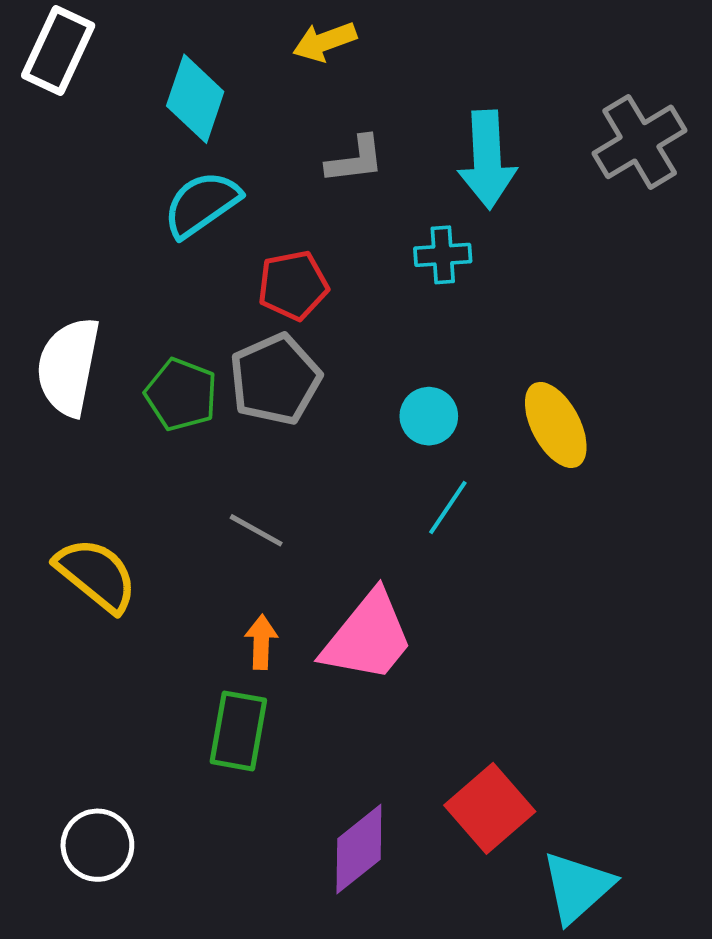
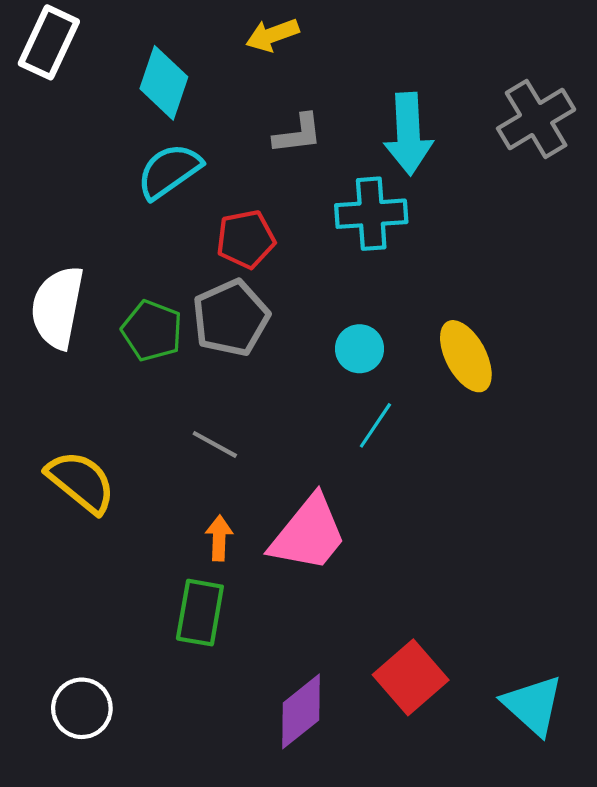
cyan cross: (443, 255) -> (371, 214), size x1.5
cyan triangle: (577, 887) -> (533, 705), moved, turned -36

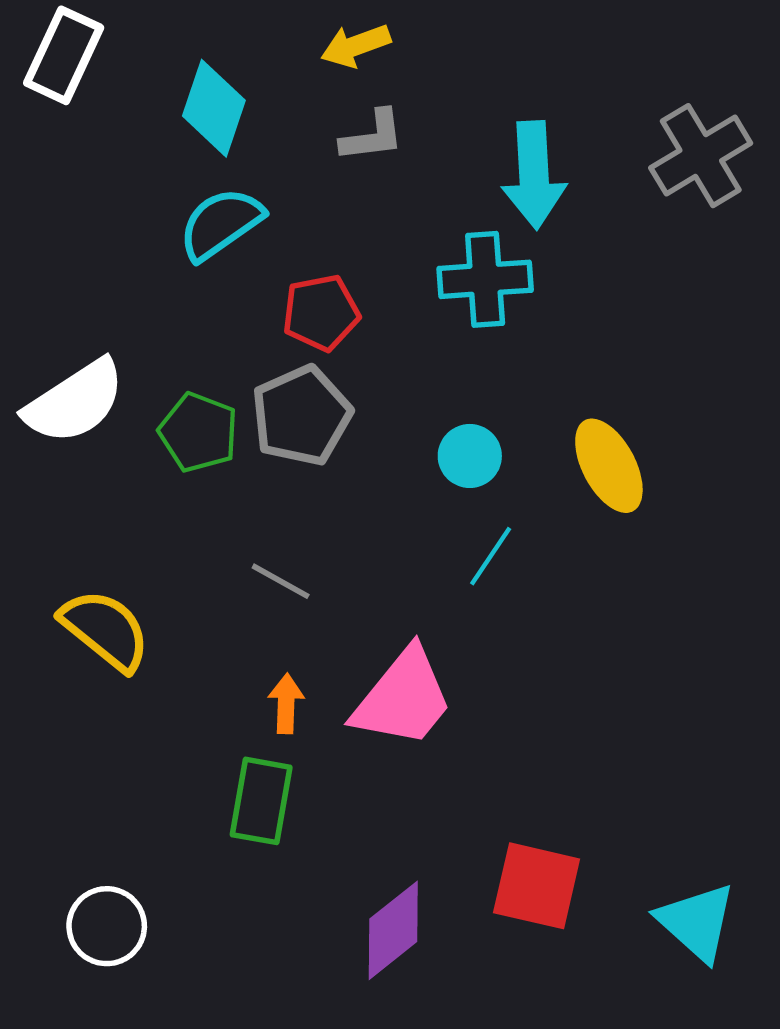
gray L-shape: (298, 134) -> (372, 136), moved
white semicircle: (57, 307) -> (75, 402), turned -134
red square: (411, 677) -> (537, 886), turned -36

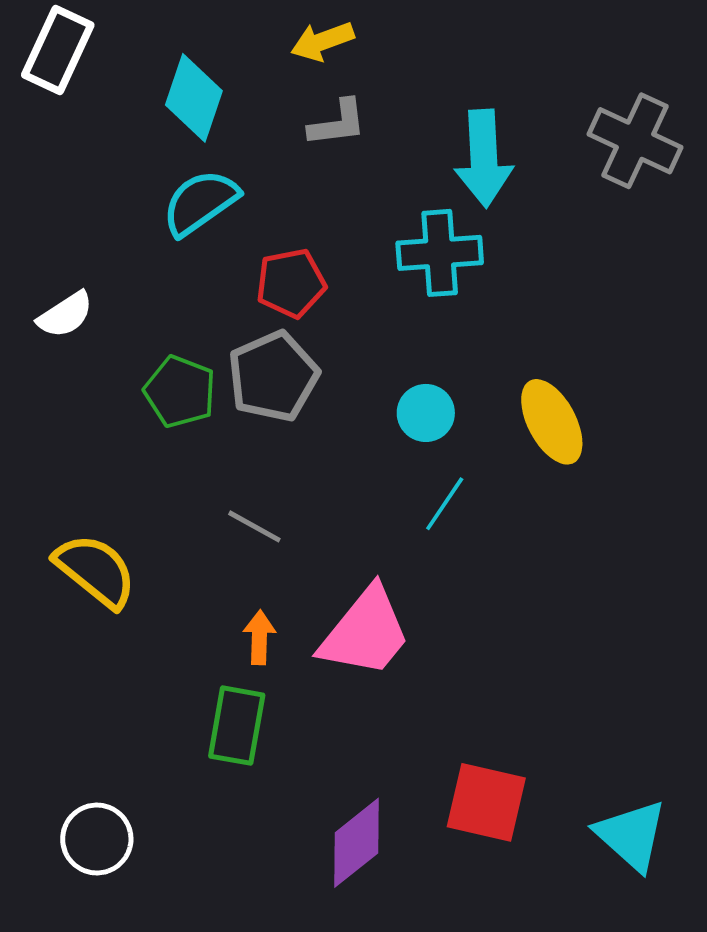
gray cross: (701, 156) -> (635, 141), turned -34
white semicircle: (75, 402) -> (65, 315), moved, size x0.6

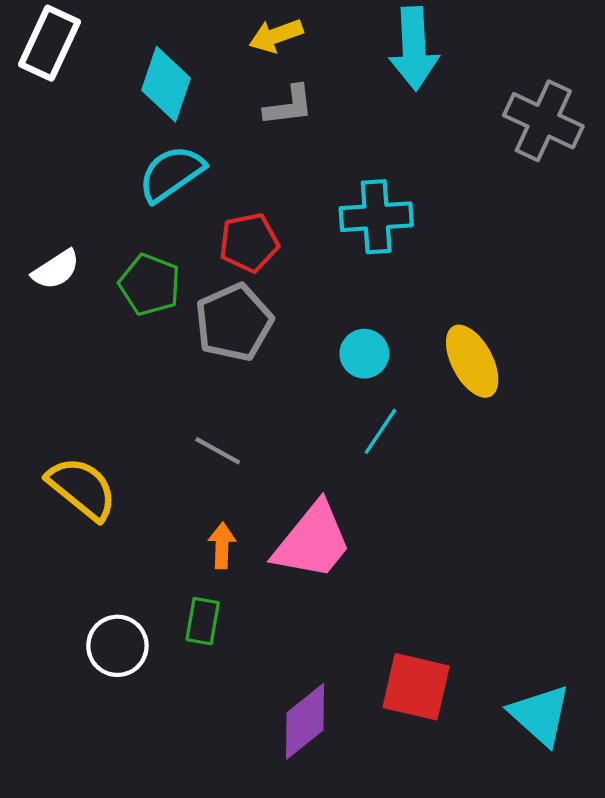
cyan arrow: (484, 158) -> (414, 49), moved
green pentagon: (180, 392) -> (150, 285), moved
green rectangle: (237, 726) -> (203, 621), size x0.7
white circle: (97, 839) -> (117, 646), moved

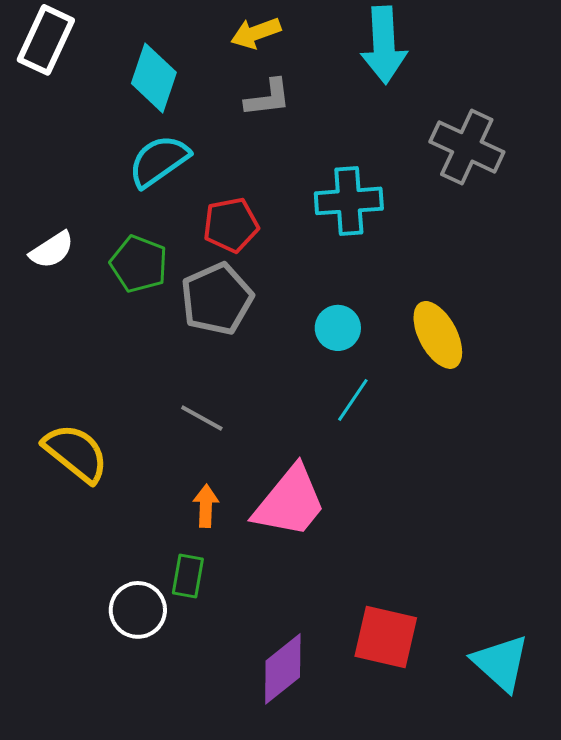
gray cross: (543, 121) -> (467, 147), moved
white circle: (117, 646) -> (138, 610), moved

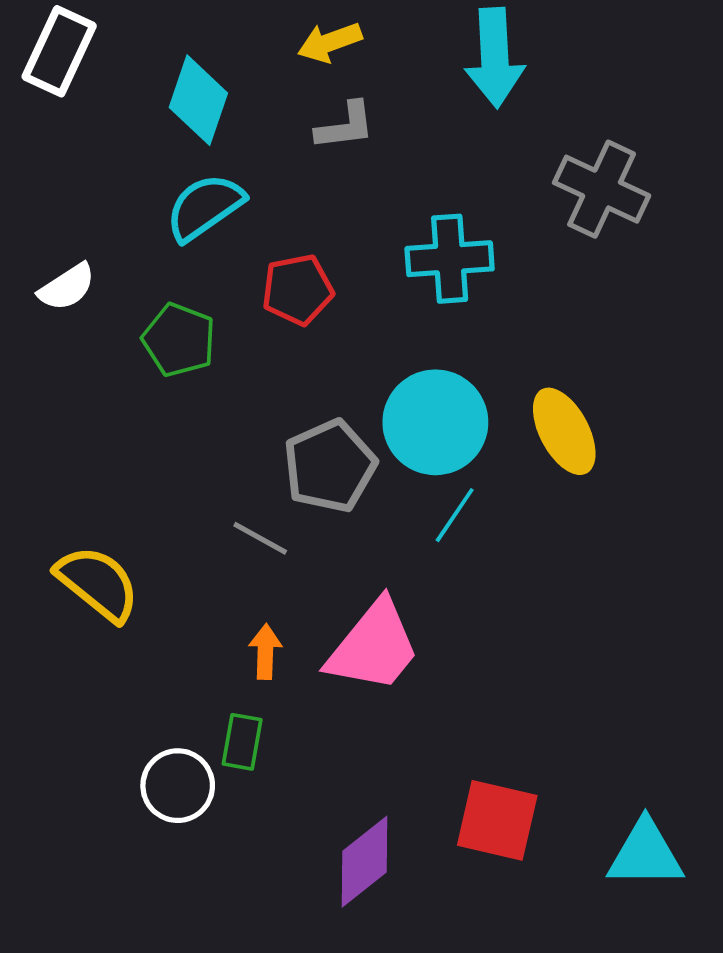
white semicircle: (52, 250) -> (67, 287), moved
gray pentagon: (217, 299) -> (330, 466), moved
cyan circle: (338, 328) -> (435, 422), size x1.8
cyan triangle: (501, 663) -> (645, 854), turned -42

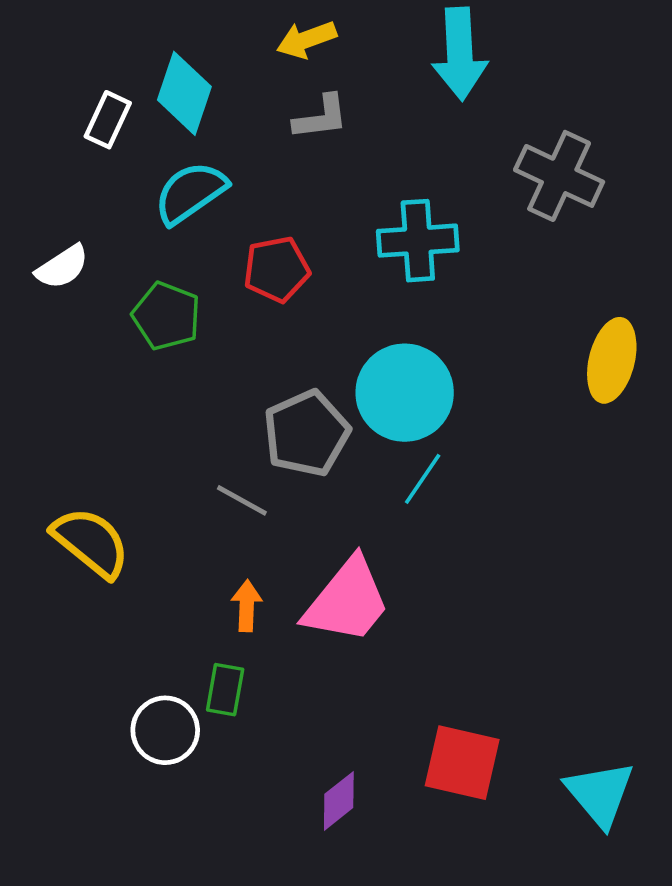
white rectangle: (59, 51) -> (108, 120), moved, size x0.7
yellow ellipse: (564, 431) -> (612, 360), moved, turned 42
cyan triangle: (645, 854) -> (600, 794), turned 50
purple diamond: (365, 862) -> (339, 801), size x0.7

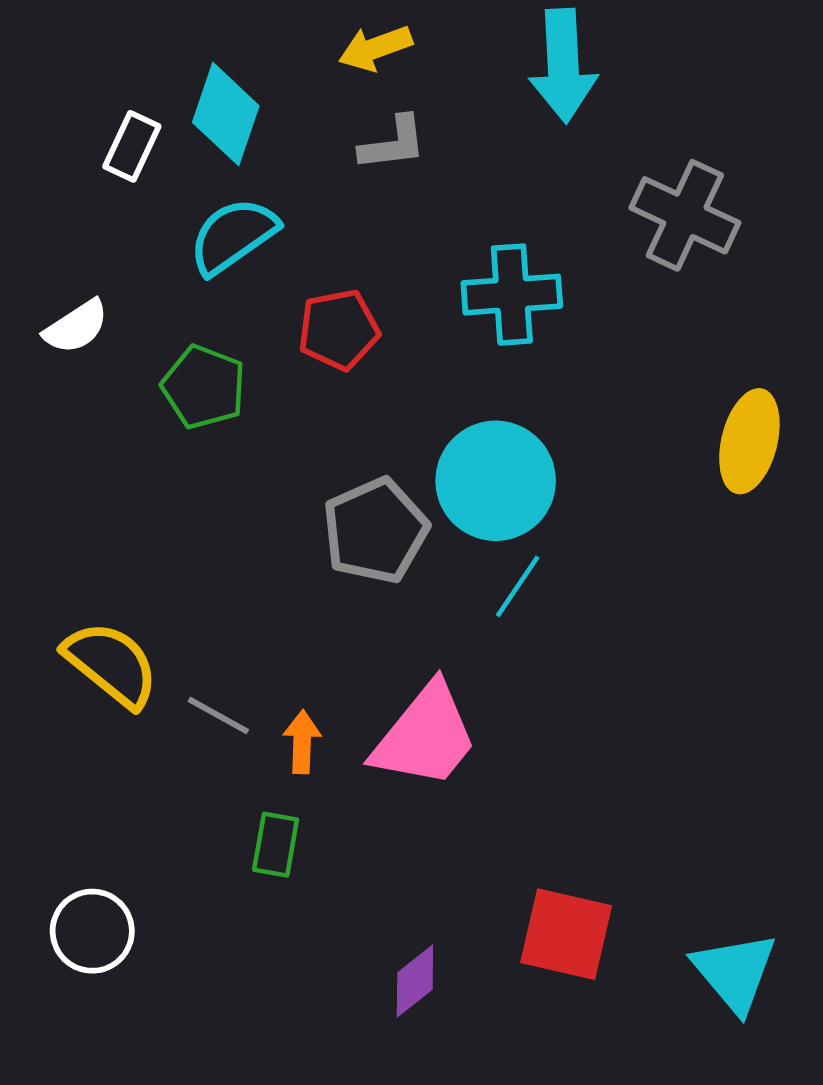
gray line: (242, 500) -> (218, 716), moved
white circle: (165, 730) -> (92, 931), moved

